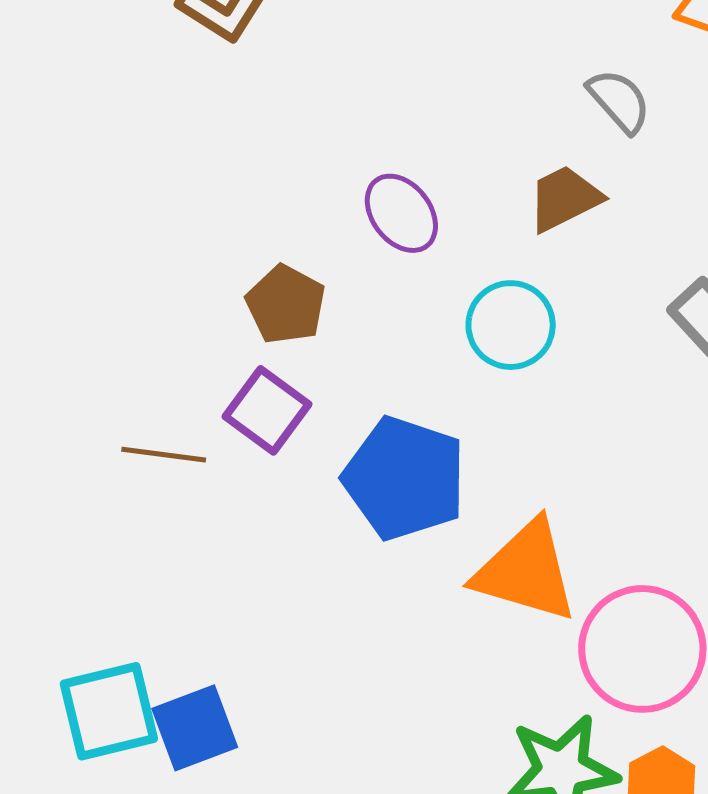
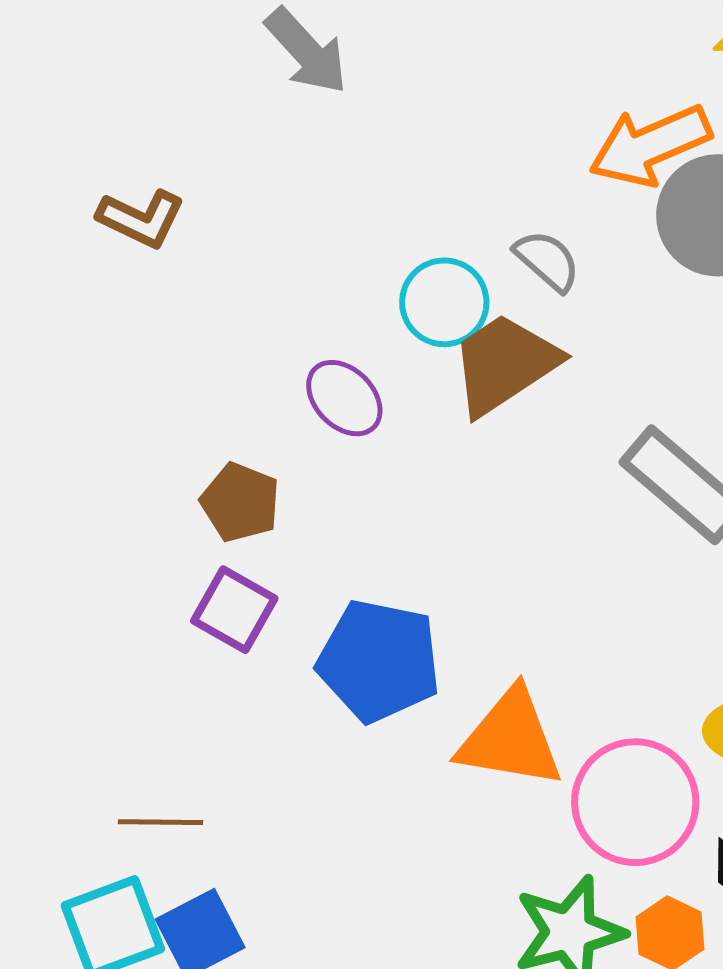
brown trapezoid: (564, 198) -> (505, 364), size x1.5
cyan circle: (511, 325) -> (444, 302), moved
brown line: (164, 455) -> (160, 822), moved

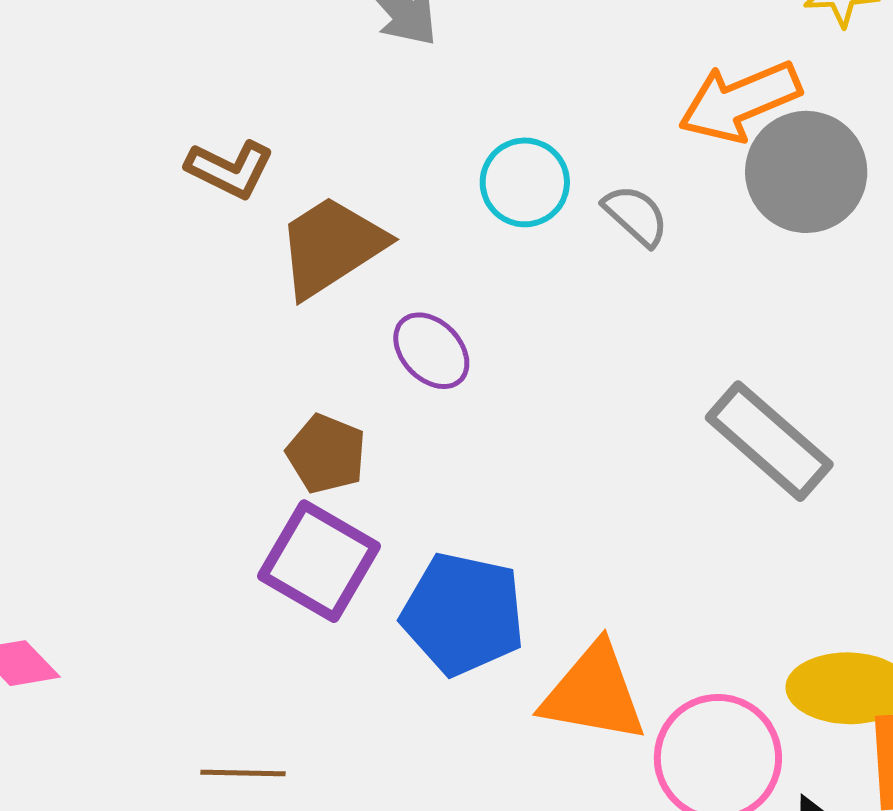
cyan circle: (444, 302) -> (525, 182), moved
brown trapezoid: (505, 364) -> (331, 246), moved
purple square: (234, 610) -> (319, 561), size x1.4

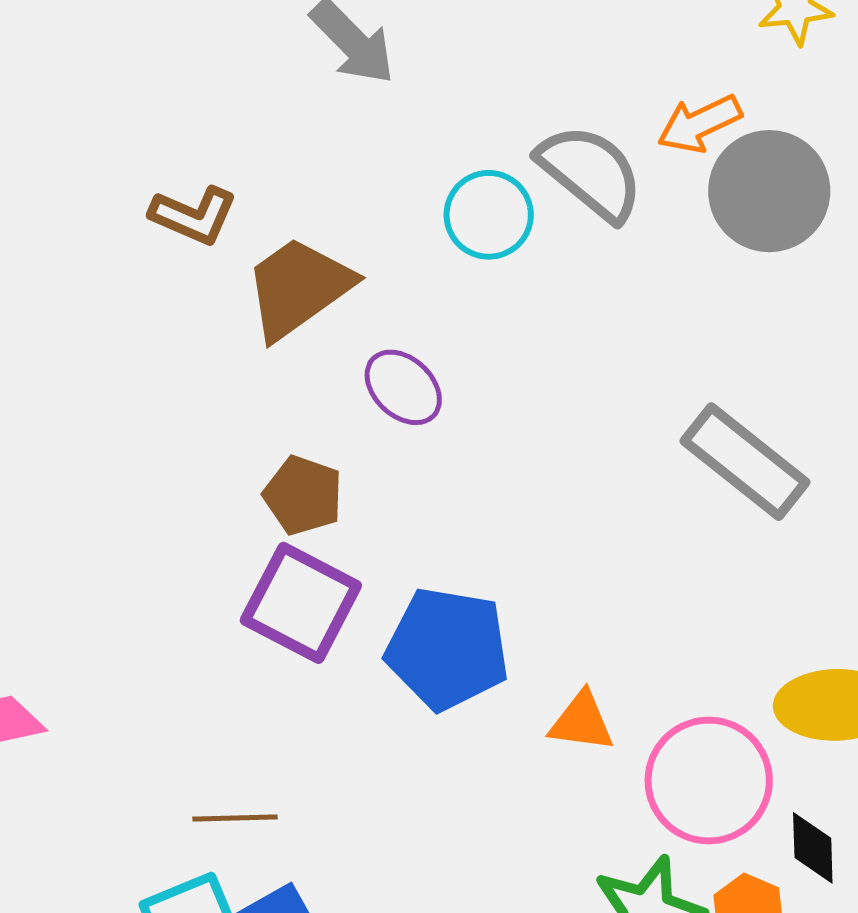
orange arrow: (740, 101) -> (700, 124), size x0.7
gray semicircle: (636, 215) -> (590, 172), moved, size x1.6
orange triangle: (594, 693) -> (582, 722), size x0.6

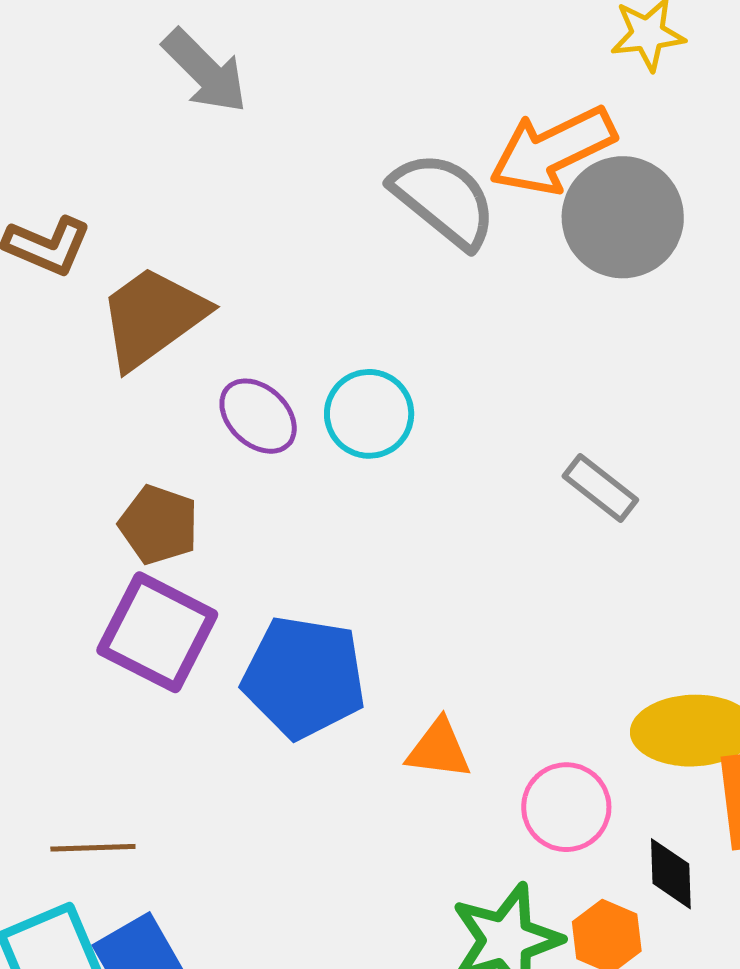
orange arrow: (700, 124) -> (553, 150), size x1.5
cyan circle: (489, 215) -> (369, 414), moved
gray rectangle: (745, 462) -> (600, 488), size x0.6
pink circle: (709, 781) -> (566, 807), size x0.7

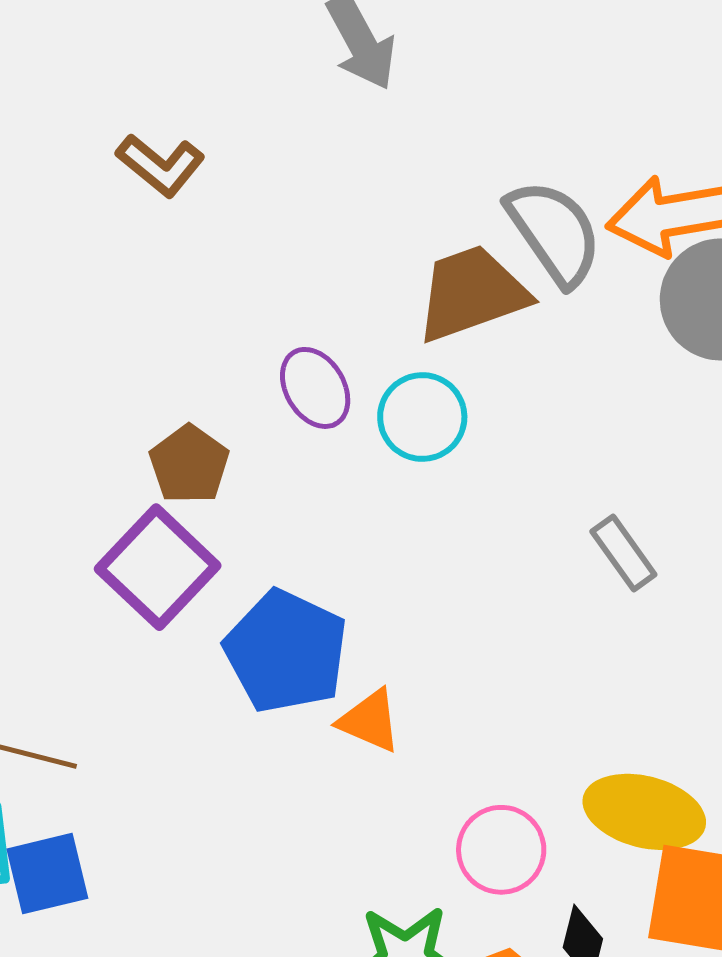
brown trapezoid: (153, 317) -> (472, 293), moved
orange triangle: (439, 749) -> (370, 721), moved

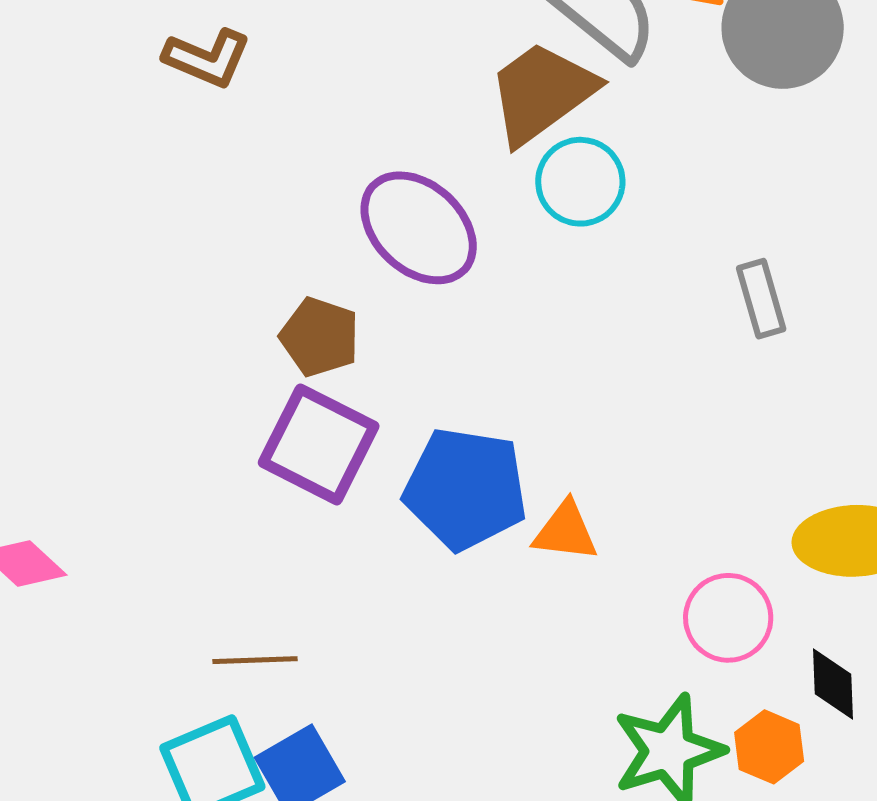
purple ellipse: (315, 388) -> (419, 228), size x1.5
cyan circle: (422, 417) -> (580, 182), moved
gray rectangle: (623, 553) -> (761, 299), turned 36

